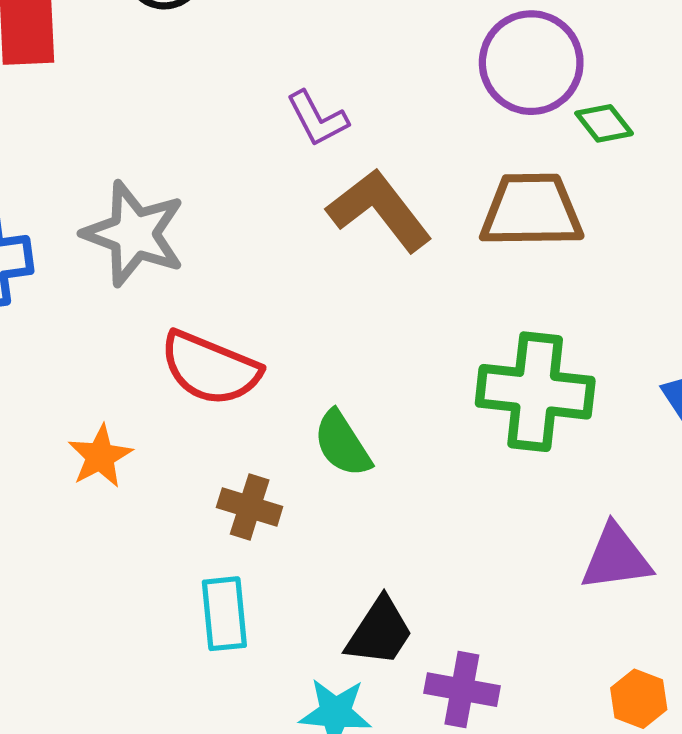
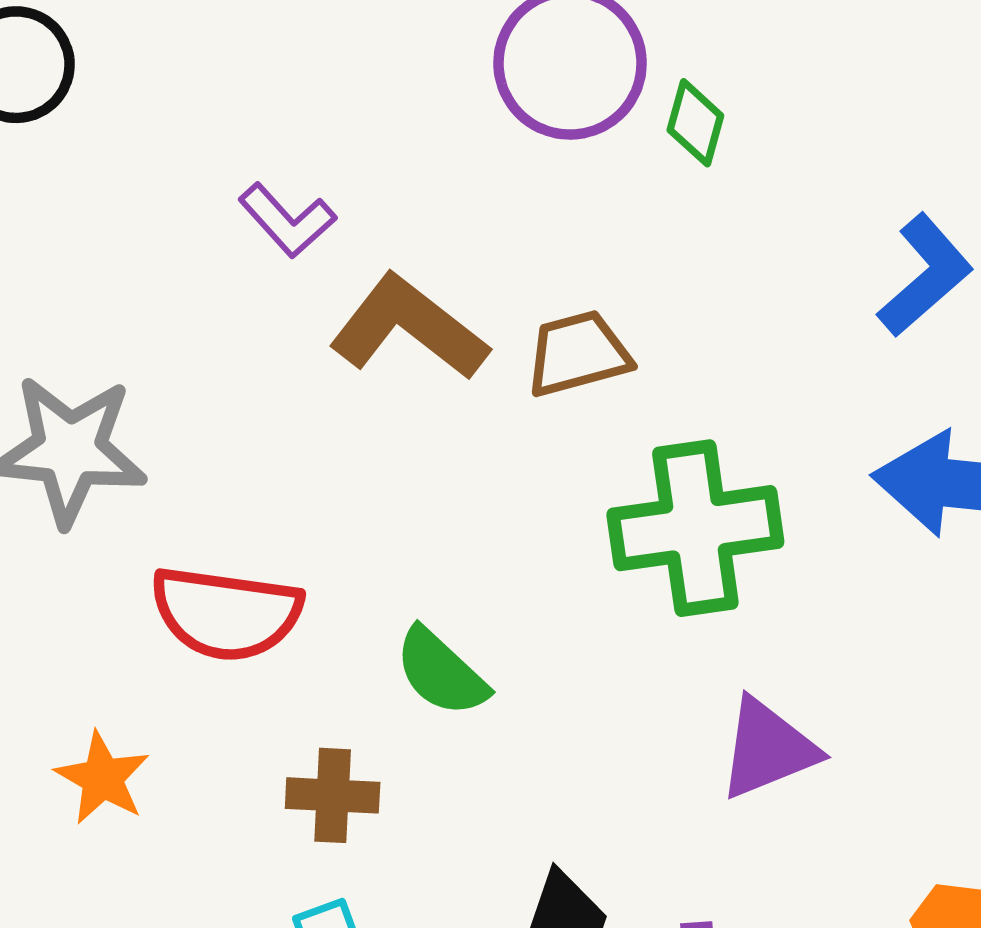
green diamond: (604, 123) -> (695, 123), turned 68
brown trapezoid: (531, 210) -> (578, 354), moved, size x0.7
purple triangle: (616, 558) -> (768, 749), moved

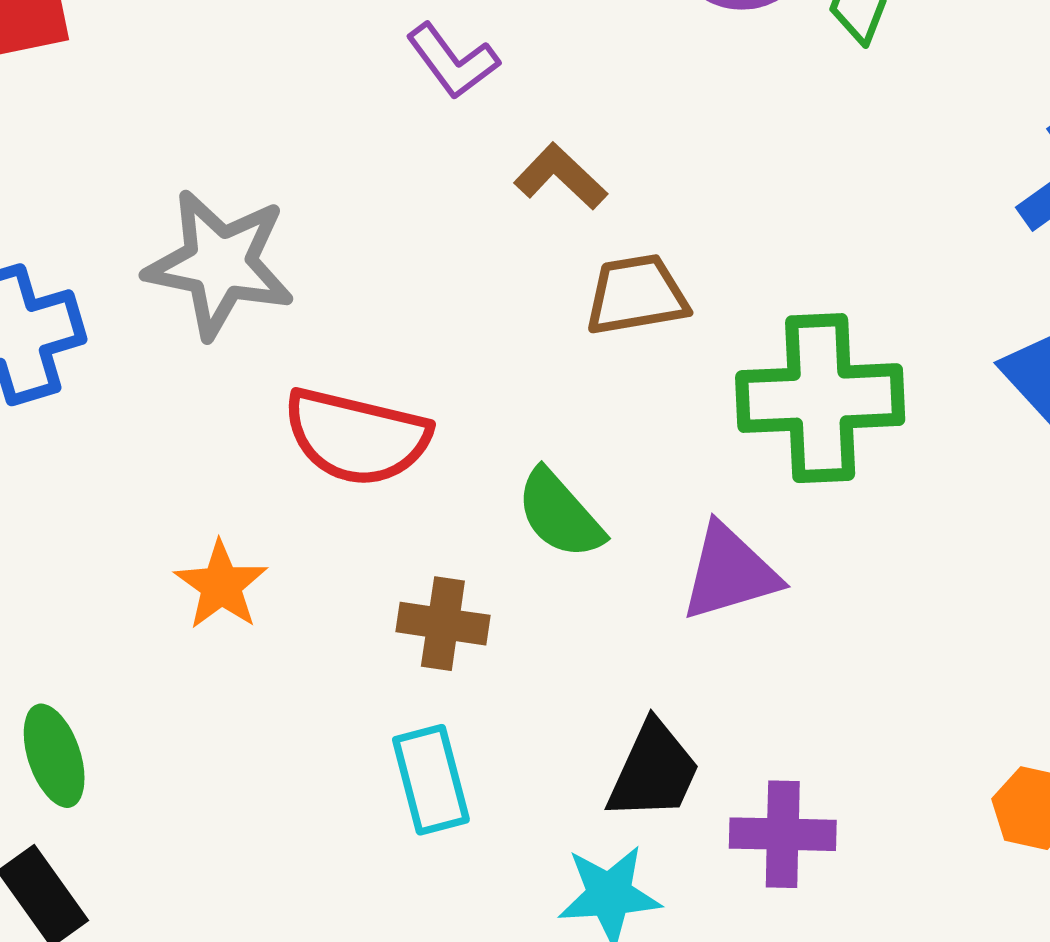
brown L-shape: (409, 328) -> (561, 176), size x0.6
brown trapezoid: (578, 354) -> (636, 295), moved
purple triangle: (768, 749) -> (730, 572), moved

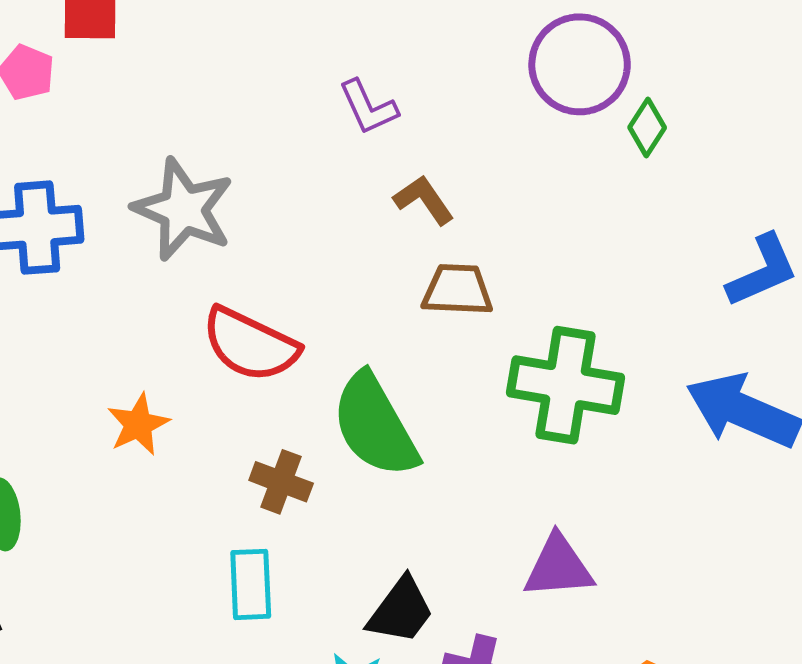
green semicircle: (560, 514) -> (375, 425), size x1.6
purple triangle: (730, 572) -> (558, 567), moved

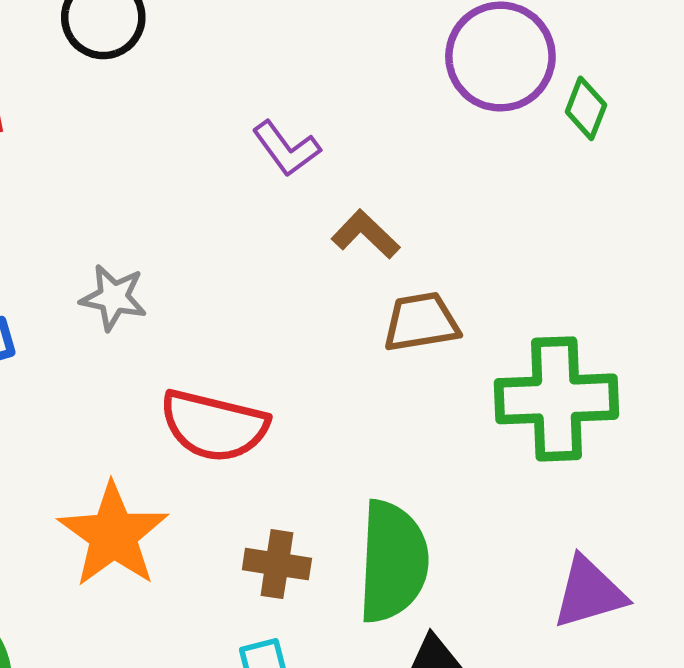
gray star: (183, 209) -> (113, 297), size x0.6
orange star: (138, 424) -> (113, 535), size x1.6
green semicircle: (375, 425) -> (393, 562), moved, turned -136

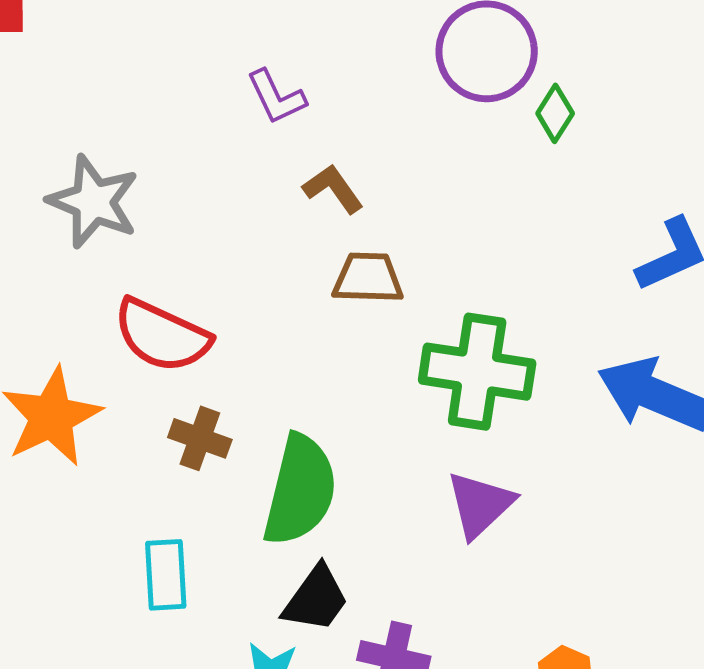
gray star: (113, 297) -> (93, 202), size x1.5
brown cross: (277, 564) -> (200, 438), moved
purple triangle: (589, 593) -> (480, 505), moved, turned -38

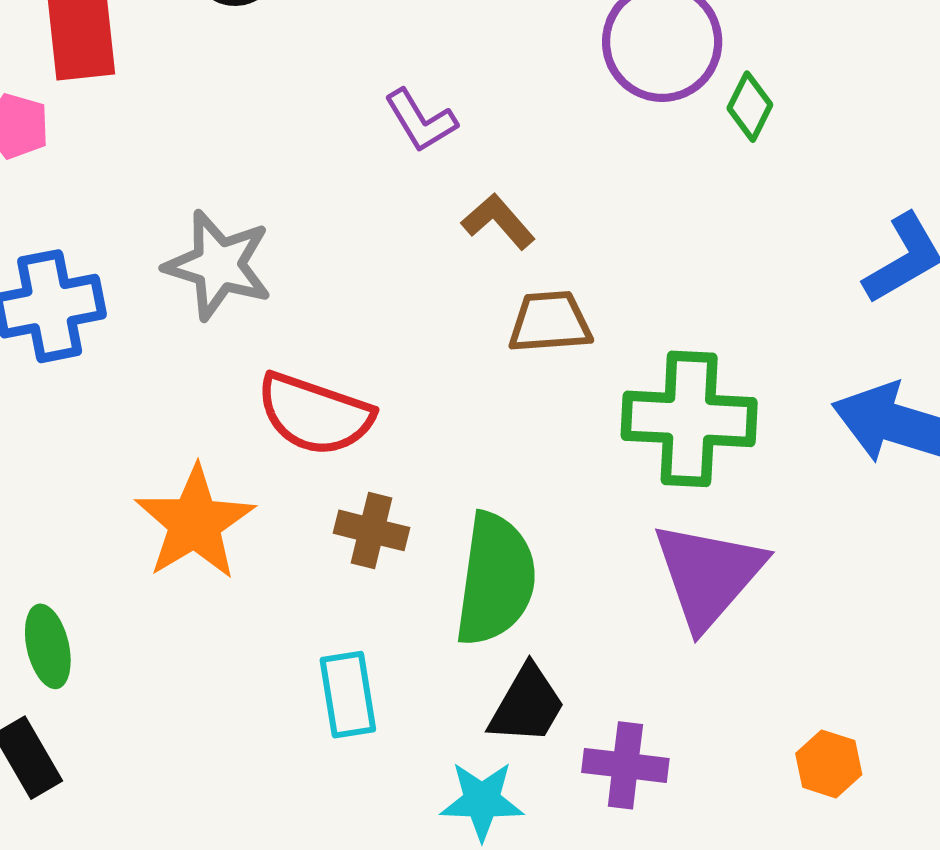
purple triangle: (480, 505) -> (708, 575), size x1.4

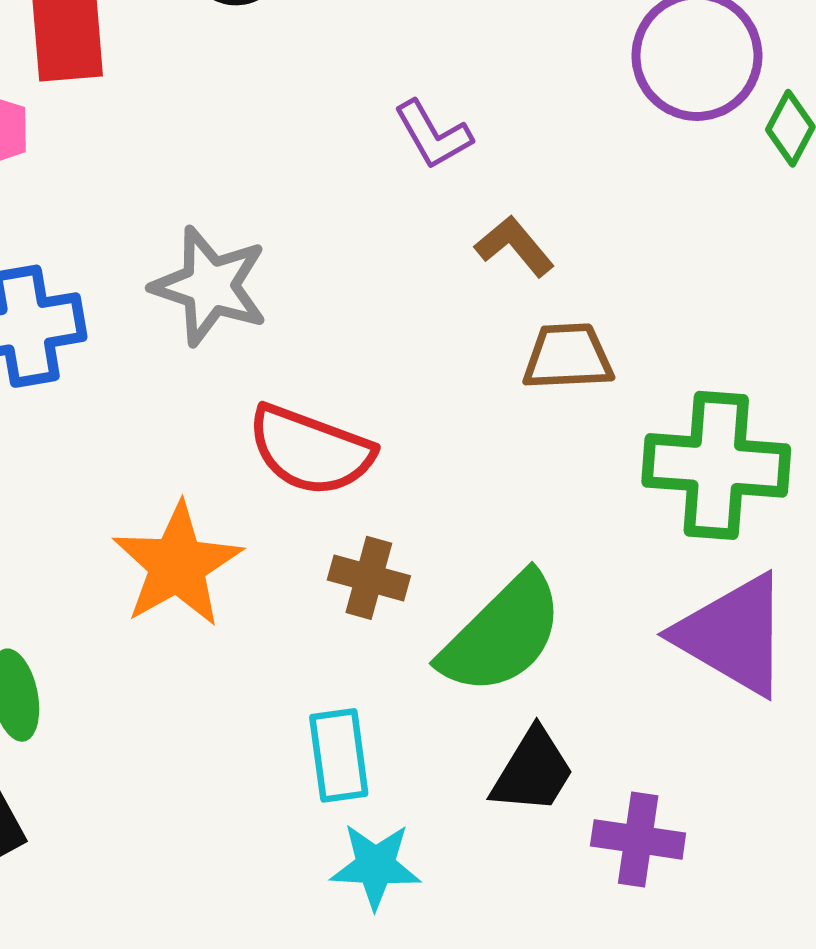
purple triangle: (708, 575) -> (733, 635), turned -42
green semicircle: (495, 579) -> (502, 634), turned 36
cyan star: (482, 801) -> (375, 866), moved

